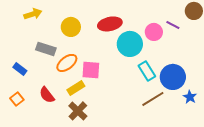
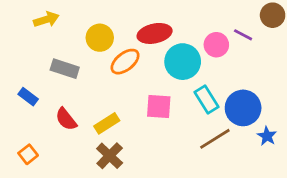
orange ellipse: (67, 63) -> (125, 62), moved
pink square: (91, 70) -> (159, 107), moved
red semicircle: (47, 95) -> (66, 119), moved
orange square: (17, 99) -> (28, 154), moved

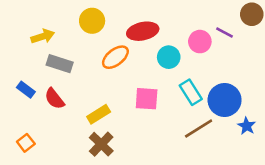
yellow arrow: (46, 19) -> (43, 36), moved
yellow circle: (100, 38) -> (92, 21), moved
cyan circle: (183, 62) -> (169, 57), size x0.7
red semicircle: (66, 119) -> (54, 99), moved

